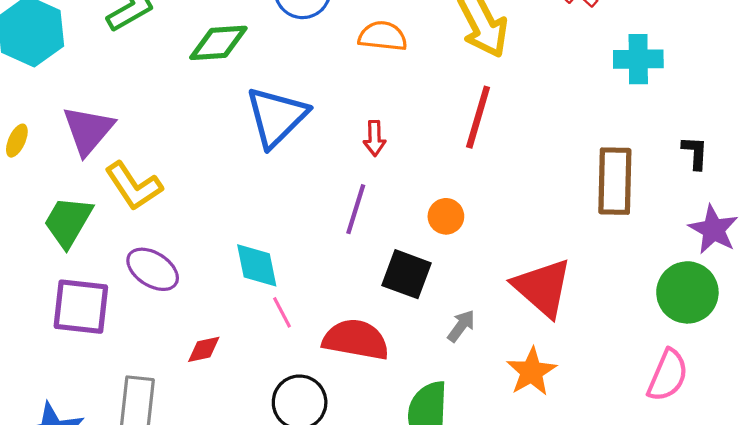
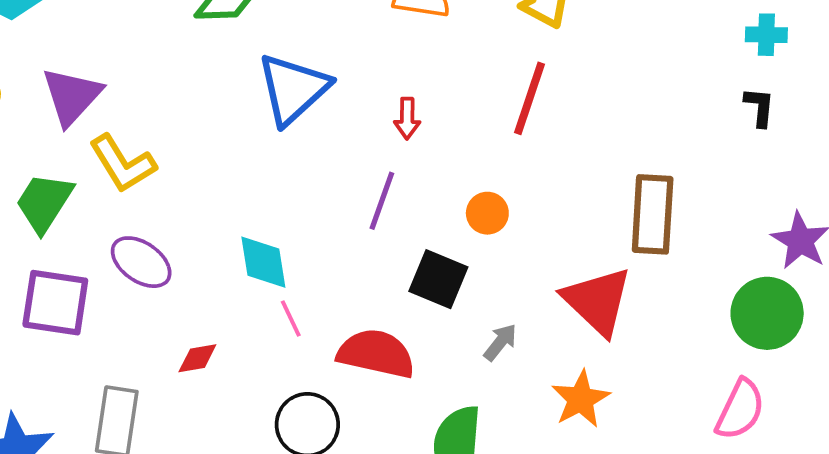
cyan cross: (638, 59) -> (766, 35), moved, size x0.7
black L-shape: (695, 153) -> (759, 107), moved
brown rectangle: (615, 181) -> (653, 214), moved

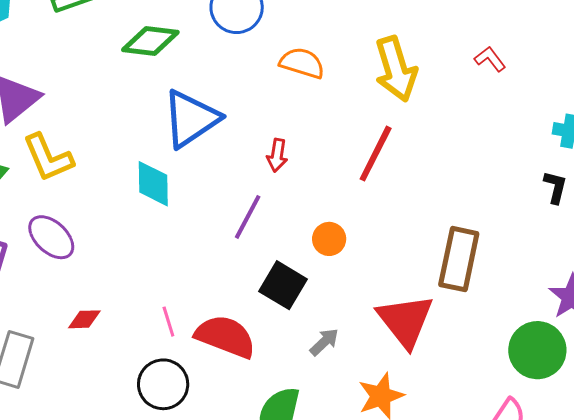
cyan diamond: (263, 262) -> (153, 184), moved
pink line: (291, 318) -> (168, 322), moved

